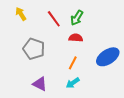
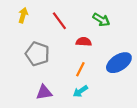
yellow arrow: (21, 14) -> (23, 15), turned 48
green arrow: (77, 18) -> (101, 20), moved, turned -91
purple triangle: (40, 84) -> (44, 92), turned -35

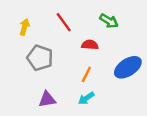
yellow arrow: (23, 15) -> (25, 27), moved

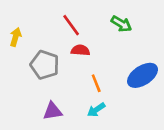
yellow arrow: (25, 27) -> (16, 37), moved
red semicircle: (90, 45) -> (80, 50), moved
orange line: (86, 74) -> (96, 83), turned -49

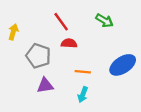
orange line: (96, 83) -> (83, 72), turned -63
cyan arrow: (96, 110) -> (83, 95), turned -35
purple triangle: (53, 111) -> (45, 85), moved

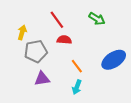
yellow arrow: (13, 32) -> (22, 32), moved
gray pentagon: (38, 56) -> (36, 51), turned -30
orange line: (83, 72) -> (77, 66), turned 48

